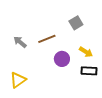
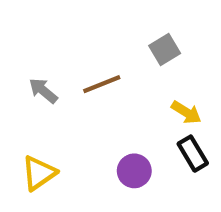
purple circle: (62, 59) -> (134, 171), moved
black rectangle: (89, 71) -> (193, 154), turned 56

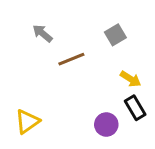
gray arrow: (43, 91) -> (43, 33), moved
purple circle: (134, 171) -> (106, 124), moved

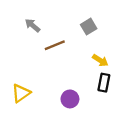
black rectangle: (135, 108) -> (104, 83), turned 42
purple circle: (106, 124) -> (70, 99), moved

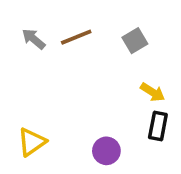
gray arrow: (33, 25) -> (34, 39), moved
brown line: (55, 45) -> (76, 37), moved

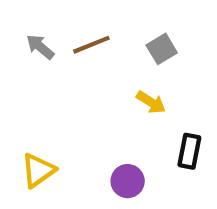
yellow arrow: (153, 92) -> (151, 102), moved

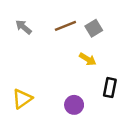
brown line: (91, 45) -> (65, 26), moved

